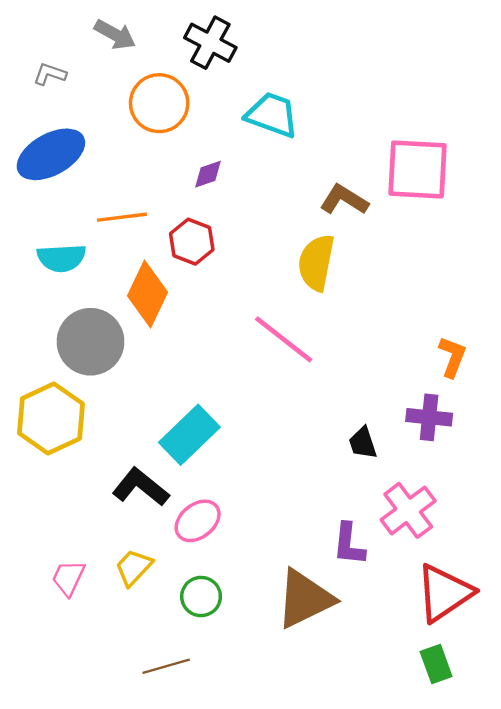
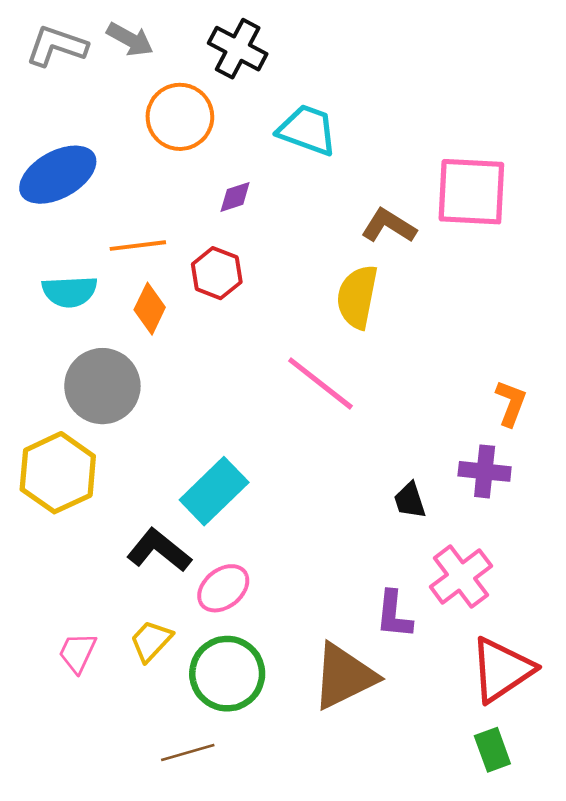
gray L-shape: (50, 74) -> (56, 46), moved, size x1.6
orange diamond: (148, 294) -> (150, 309), moved, size x0.7
green circle: (201, 597) -> (227, 674), size x1.6

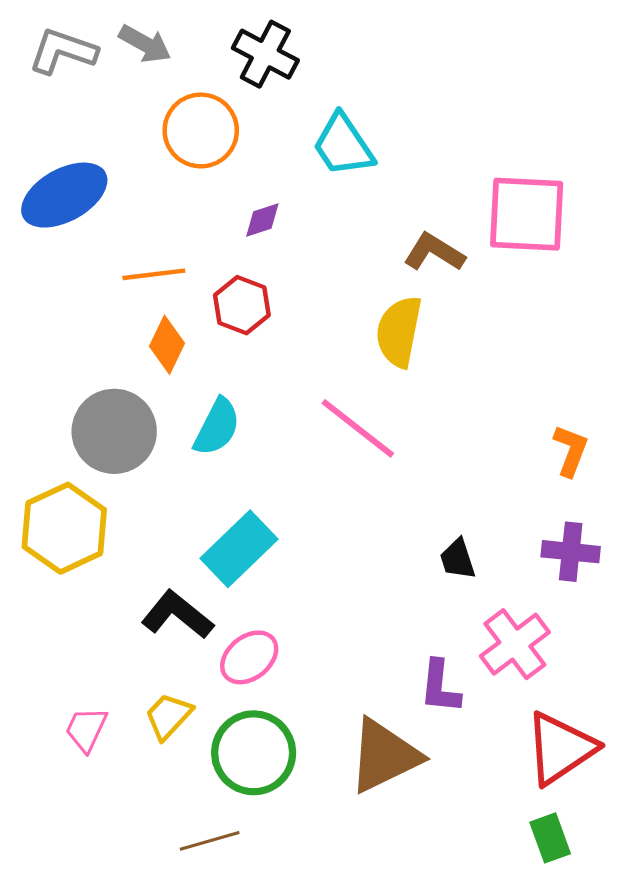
cyan trapezoid: (307, 130) -> (343, 145), turned -144
cyan semicircle: (70, 292) -> (217, 427), moved, turned -60
purple cross: (485, 471) -> (571, 552), moved

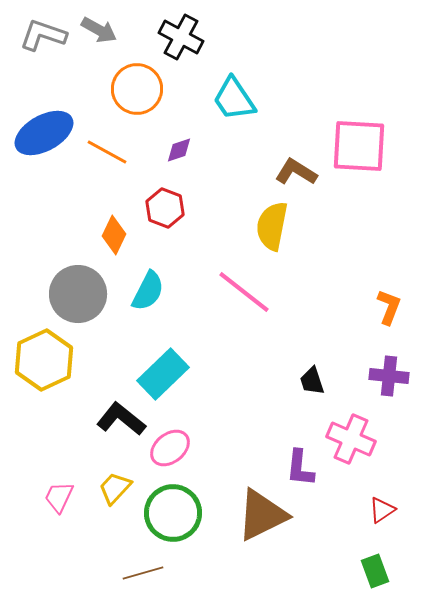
orange line: (154, 274) -> (107, 152), moved, turned 36
pink cross: (515, 644) -> (351, 439), turned -30
red triangle: (560, 748) -> (382, 510), size x0.5

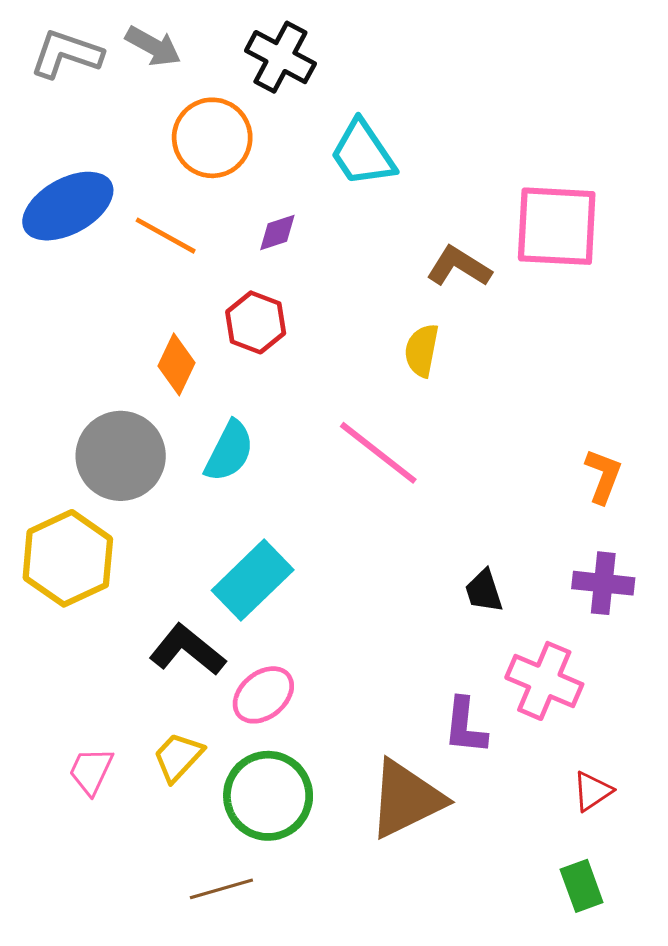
yellow semicircle: (272, 226) -> (422, 350), size x0.7

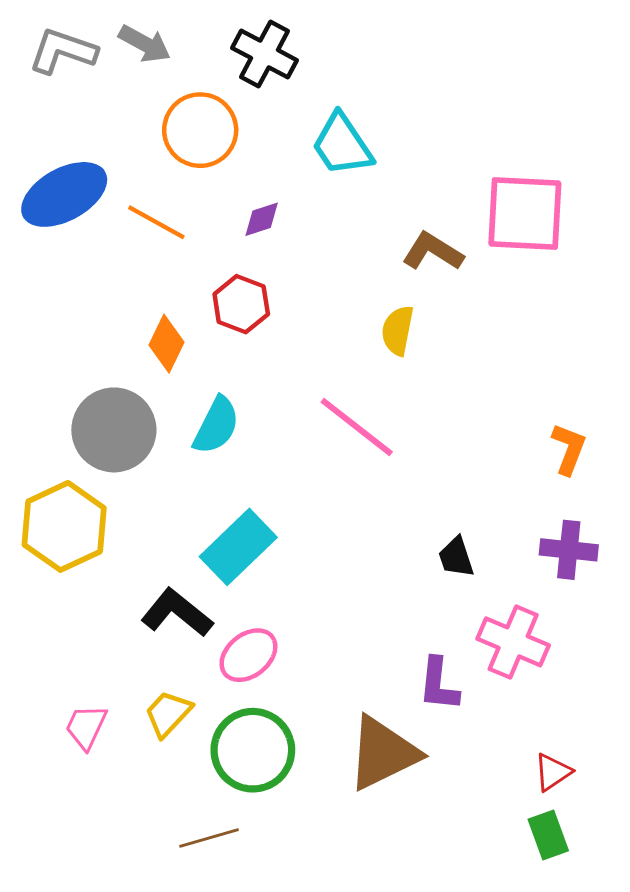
red triangle: (592, 791) -> (553, 772), moved

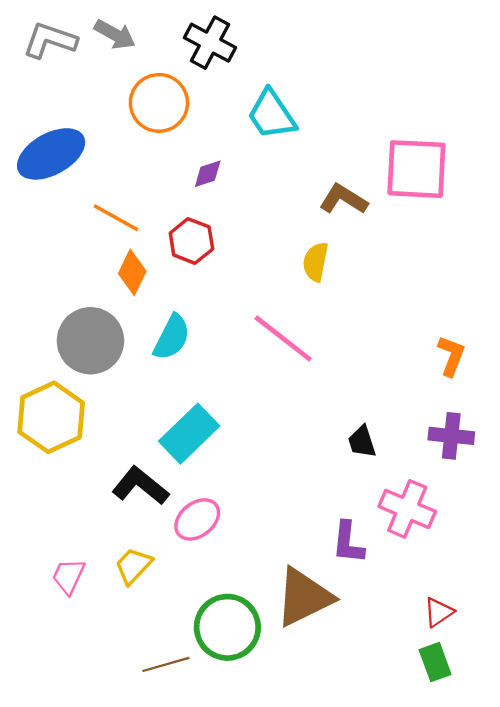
orange line: (156, 222) -> (116, 218), moved
green circle: (253, 750) -> (227, 627), moved

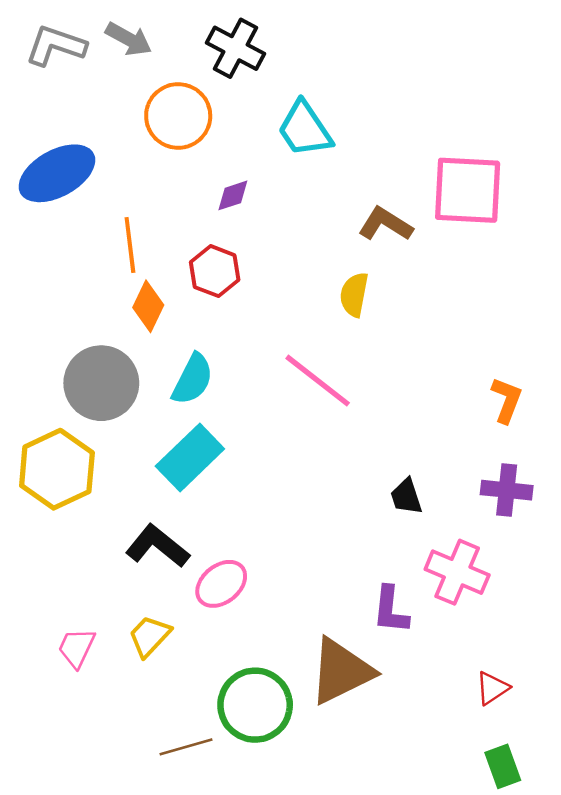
orange line: (116, 218) -> (130, 245), turned 54
cyan rectangle: (189, 434) -> (190, 457), moved
green rectangle: (435, 662) -> (503, 766), moved

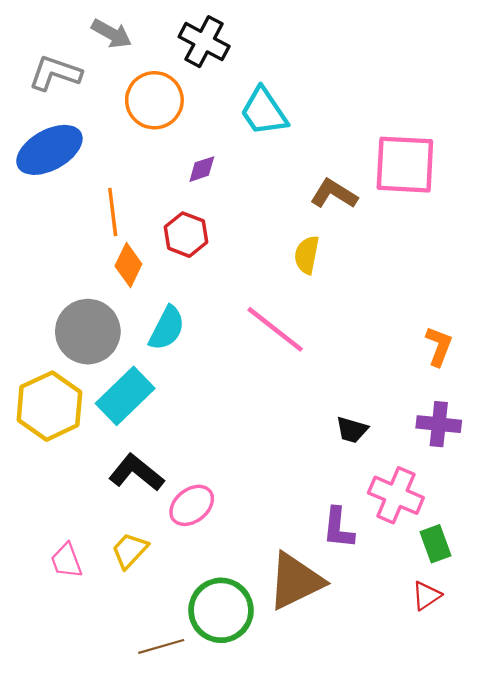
gray L-shape: (56, 46) -> (55, 73), moved
cyan rectangle: (190, 457) -> (125, 396), moved
black trapezoid: (406, 497) -> (352, 430), turned -56
pink trapezoid: (77, 648) -> (66, 561), turned -45
green rectangle: (503, 766) -> (435, 544), moved

